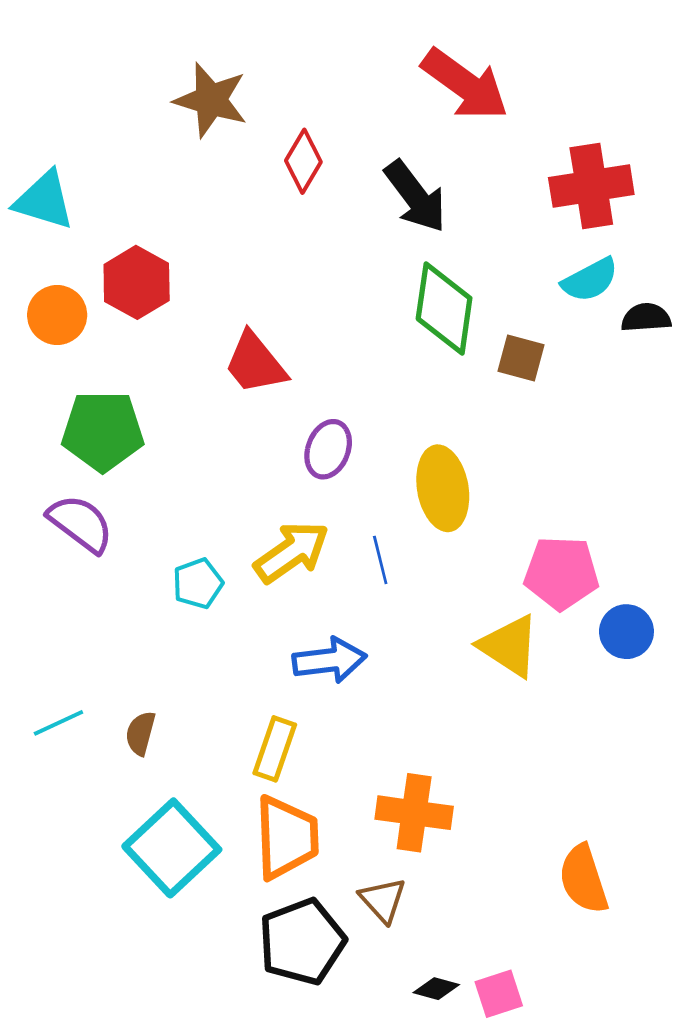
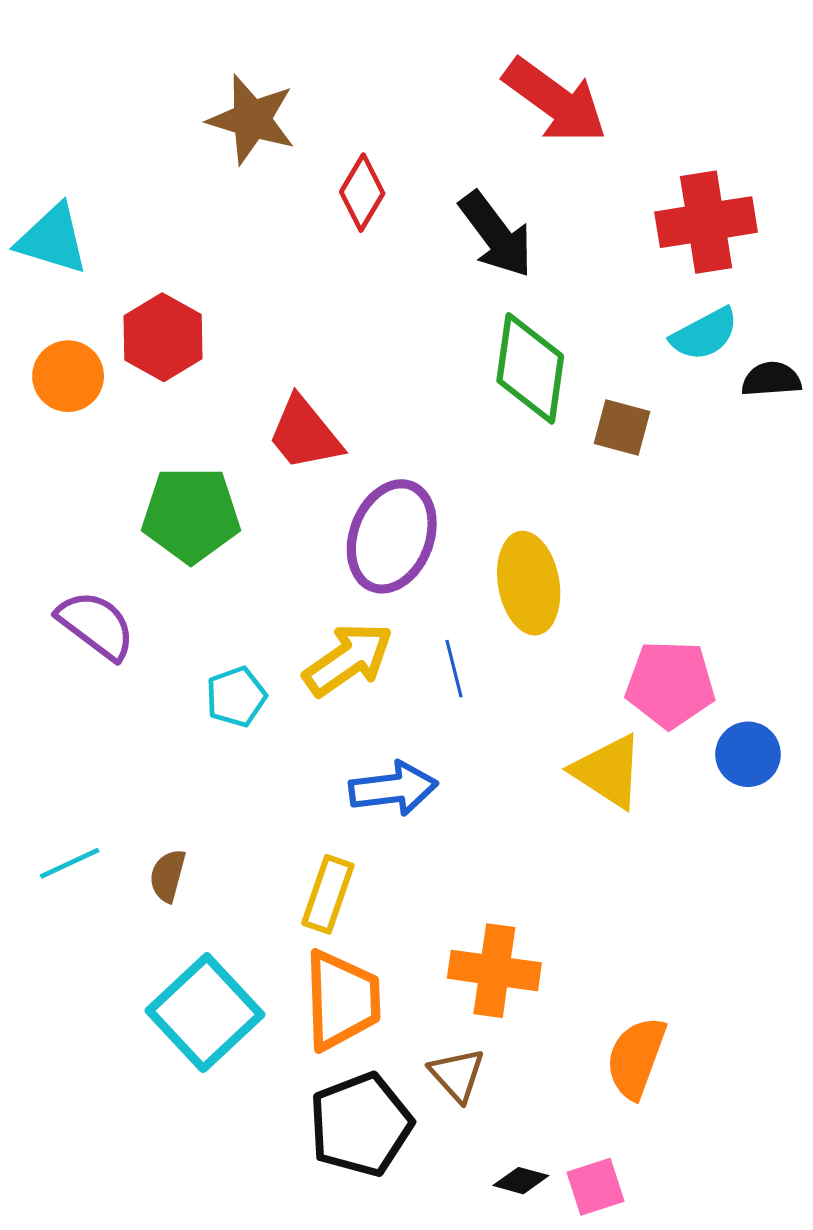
green pentagon: (103, 431) -> (191, 515), moved
purple ellipse: (328, 449) -> (392, 536), size x1.6
orange semicircle: (583, 879) -> (636, 1058), moved, turned 38

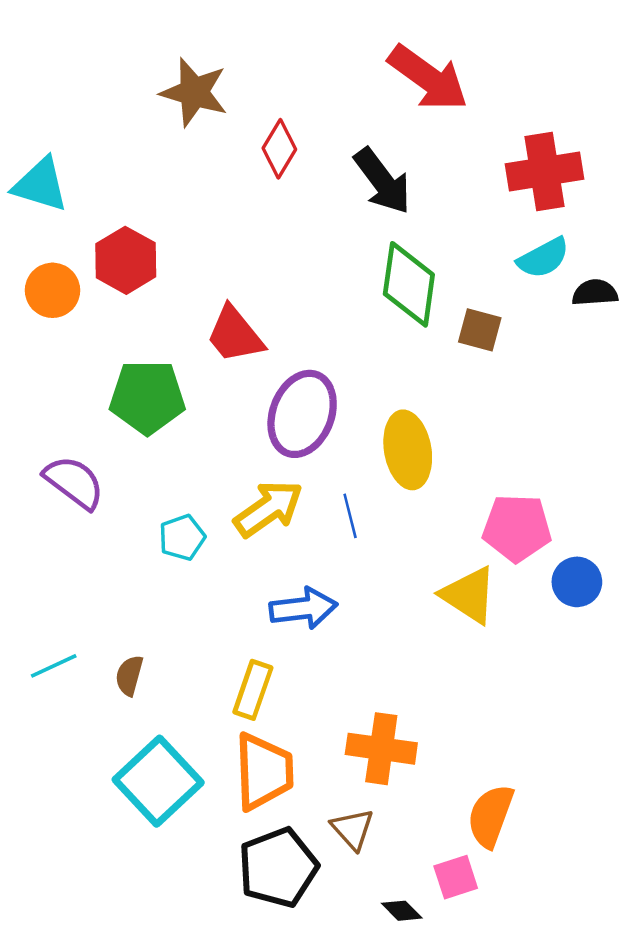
black diamond: (521, 1181) -> (402, 911), turned 30
pink square: (596, 1187) -> (456, 877), moved

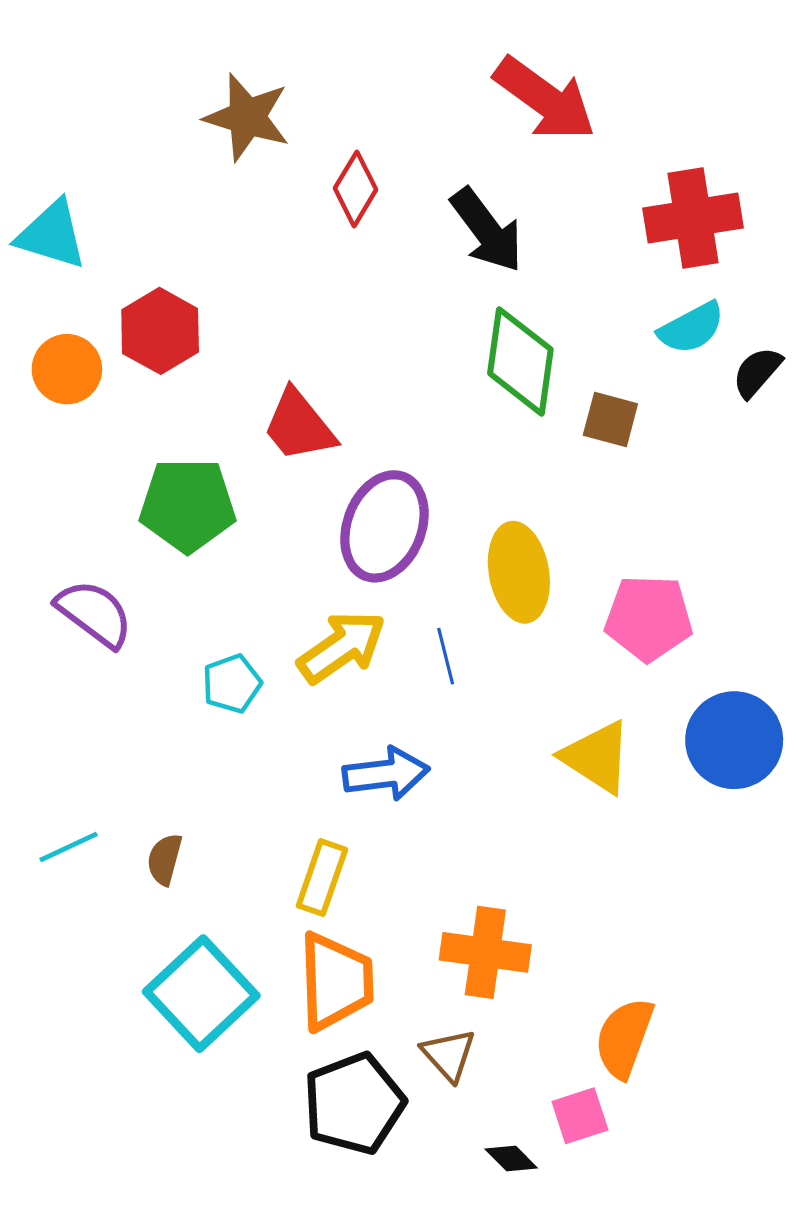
black semicircle: (595, 293) -> (757, 372), turned -45
pink pentagon: (517, 528) -> (649, 618), moved
blue circle: (577, 582) -> (734, 740), size x1.5

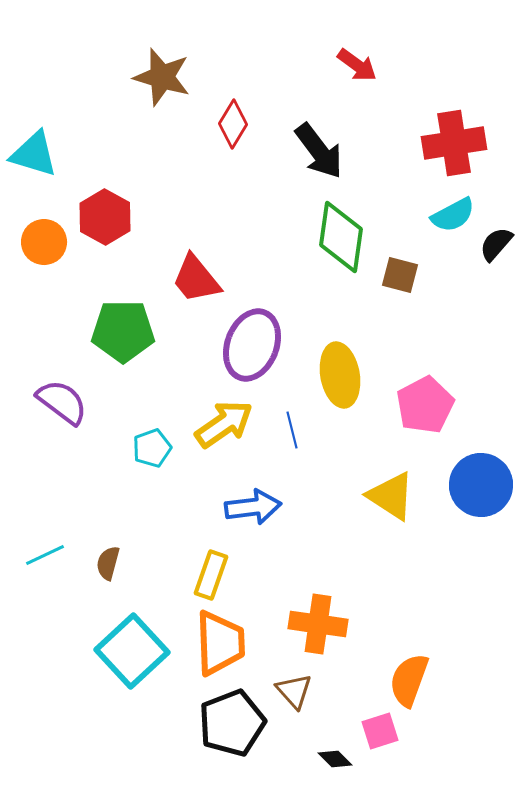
red arrow: (545, 99) -> (357, 65), size x0.6
pink pentagon: (649, 618) -> (425, 405), turned -30

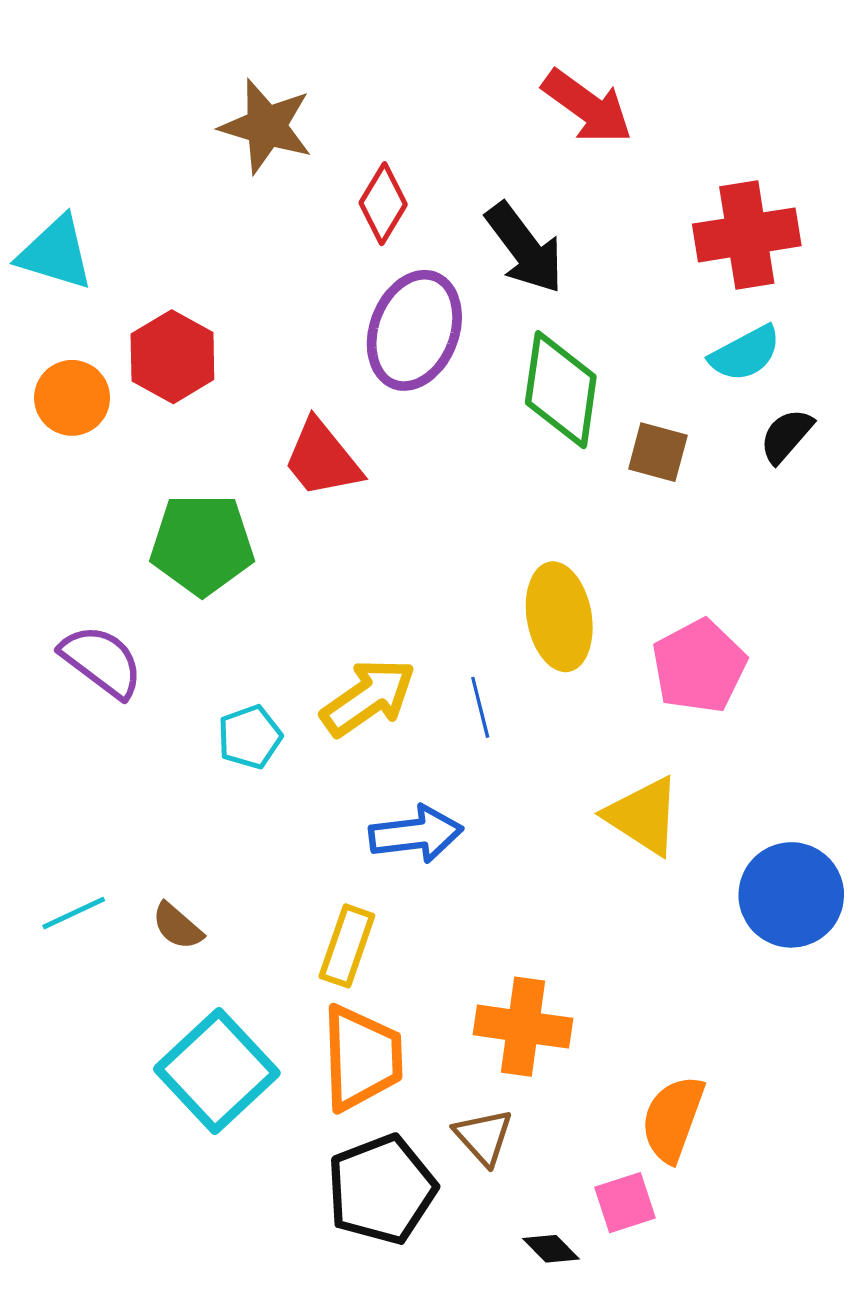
red arrow: (357, 65) -> (587, 107), size x1.4
black semicircle: (496, 244) -> (786, 436), moved
purple ellipse: (252, 345) -> (414, 330), moved
blue circle: (481, 485) -> (791, 895), moved
brown semicircle: (108, 563) -> (177, 926), turned -64

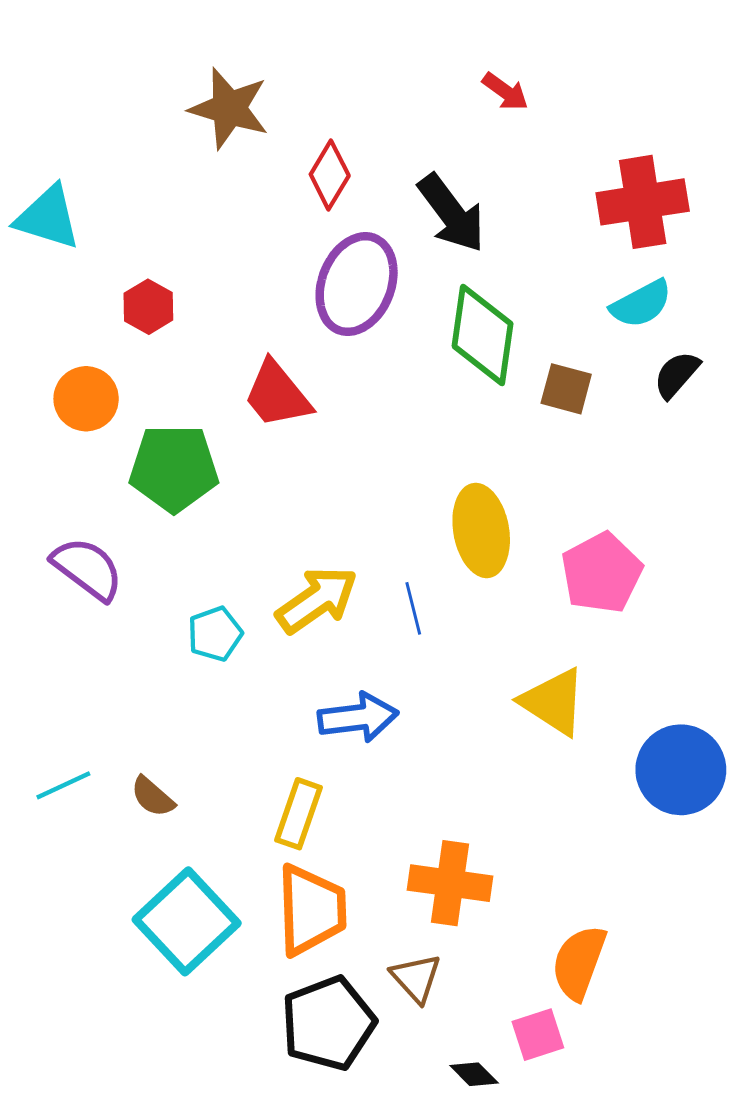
red arrow: (587, 107) -> (505, 91), size x0.6
red hexagon: (172, 357) -> (148, 307), size x0.7
orange circle: (72, 398) -> (86, 399), moved

